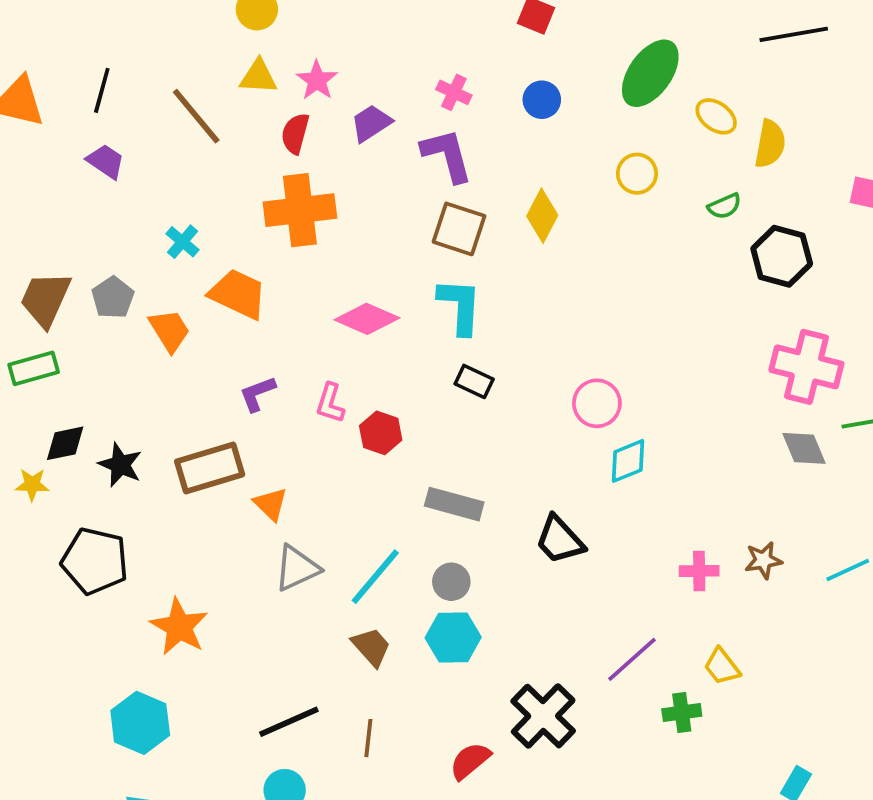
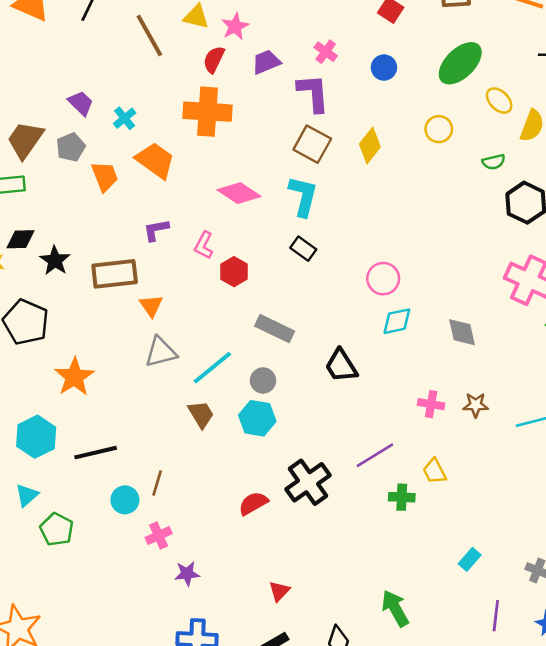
purple trapezoid: (106, 161) -> (81, 103), moved
gray diamond: (804, 448) -> (462, 332), moved
black line: (289, 722) -> (96, 453), moved
brown line: (368, 738) -> (157, 483), moved

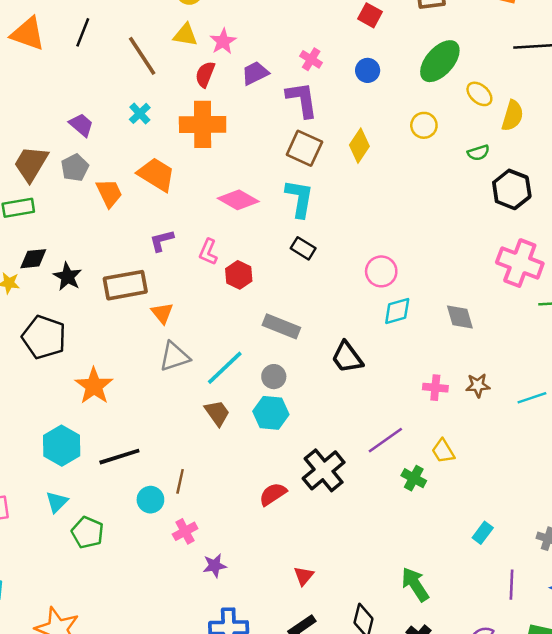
cyan cross: (125, 118) -> (140, 113), moved
green cross: (402, 497) -> (414, 478), turned 30

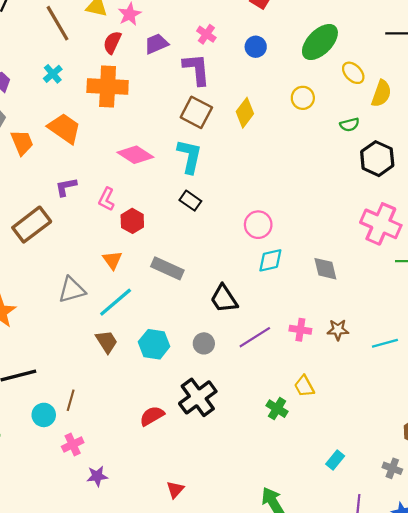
brown rectangle: (125, 285) -> (32, 225), turned -30
orange triangle: (162, 313) -> (112, 260), moved
gray circle: (274, 377) -> (204, 343), moved
purple line: (385, 440) -> (255, 337), moved

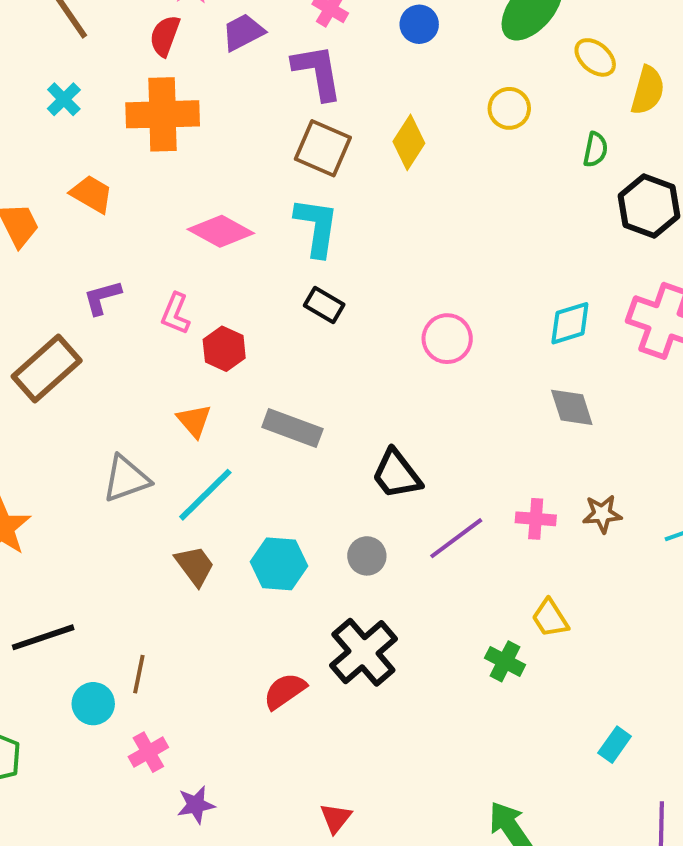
green semicircle: (350, 125) -> (595, 150), turned -60
orange trapezoid: (64, 128) -> (92, 194), size x0.7
cyan diamond: (270, 260) -> (570, 323), moved

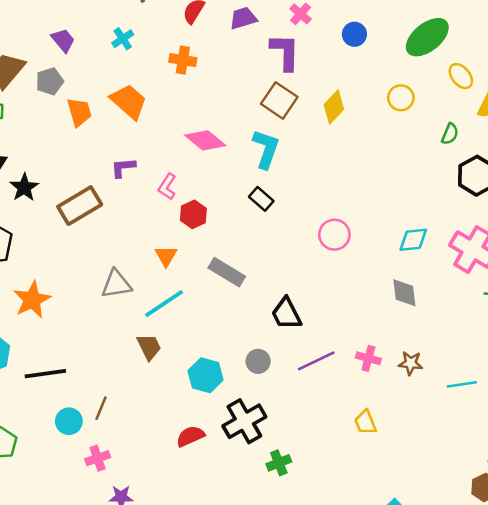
orange cross: (163, 114) -> (183, 60), size x0.6
orange trapezoid: (92, 194) -> (129, 102), size x1.4
cyan hexagon: (279, 564) -> (206, 375), moved
green cross: (505, 661) -> (279, 463), moved, turned 30

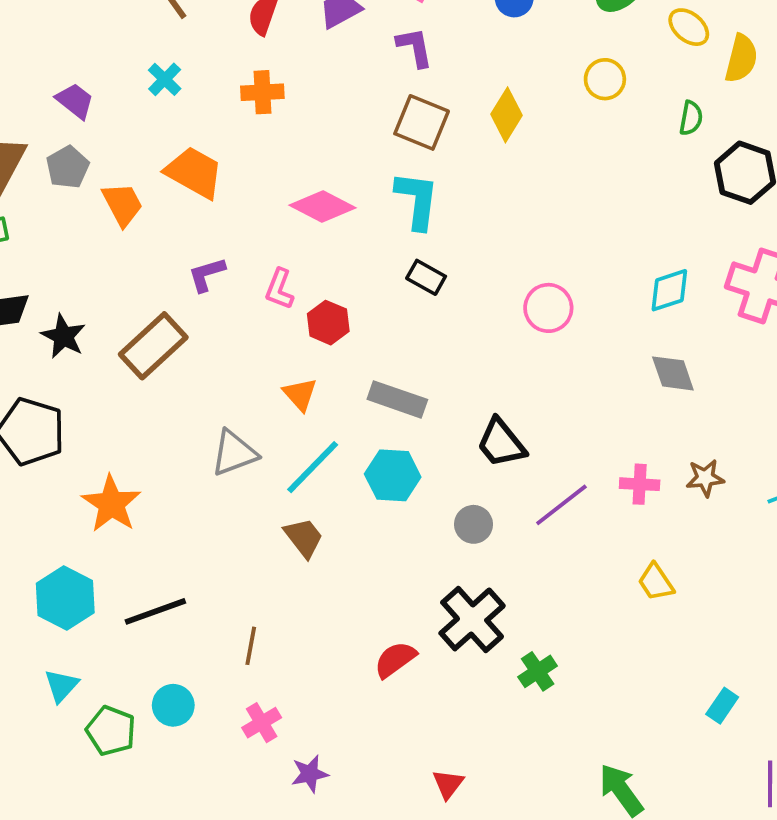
purple L-shape: (285, 52) -> (415, 47), size x0.7
cyan hexagon: (206, 375) -> (393, 475), moved
cyan circle: (69, 421) -> (173, 705), moved

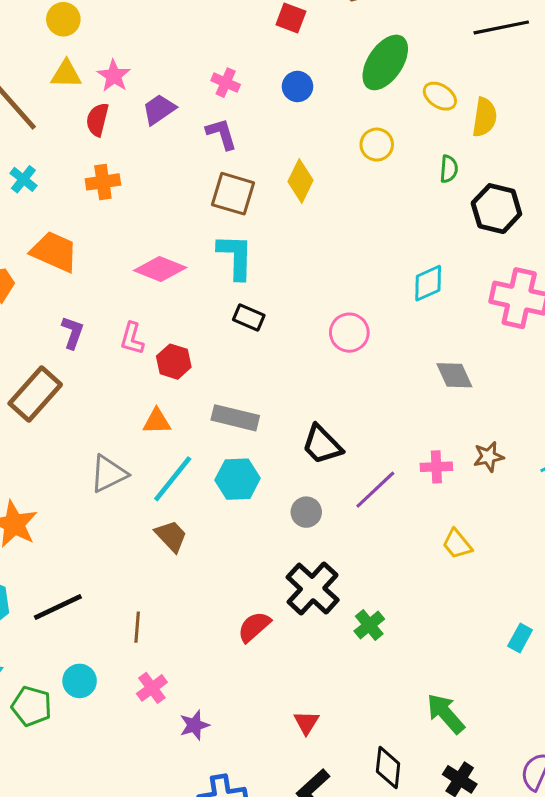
purple L-shape: (207, 274) -> (72, 333), turned 132
cyan diamond: (669, 290) -> (428, 283), moved
orange triangle: (300, 394) -> (157, 421), turned -44

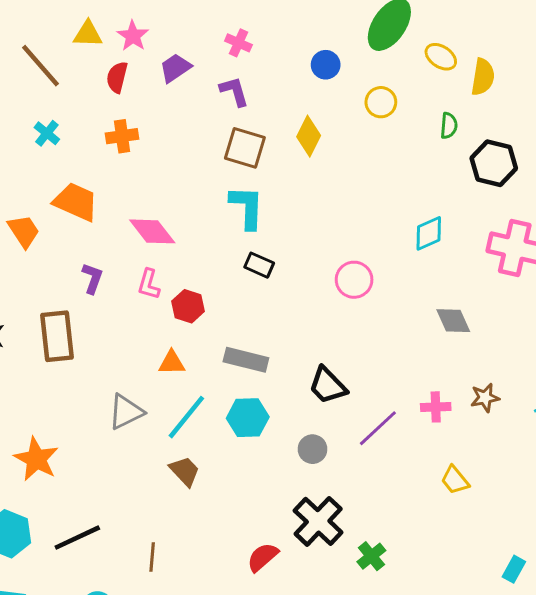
blue circle: (297, 86) -> (326, 65), moved
pink diamond: (160, 269) -> (152, 231), moved, turned 30
brown rectangle: (35, 394) -> (57, 336), turned -48

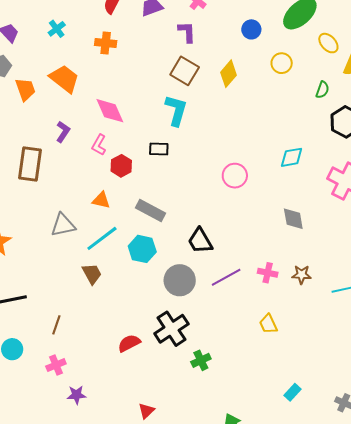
black rectangle: (259, 265) -> (159, 149), moved, turned -36
gray circle: (313, 449) -> (180, 280), size x1.6

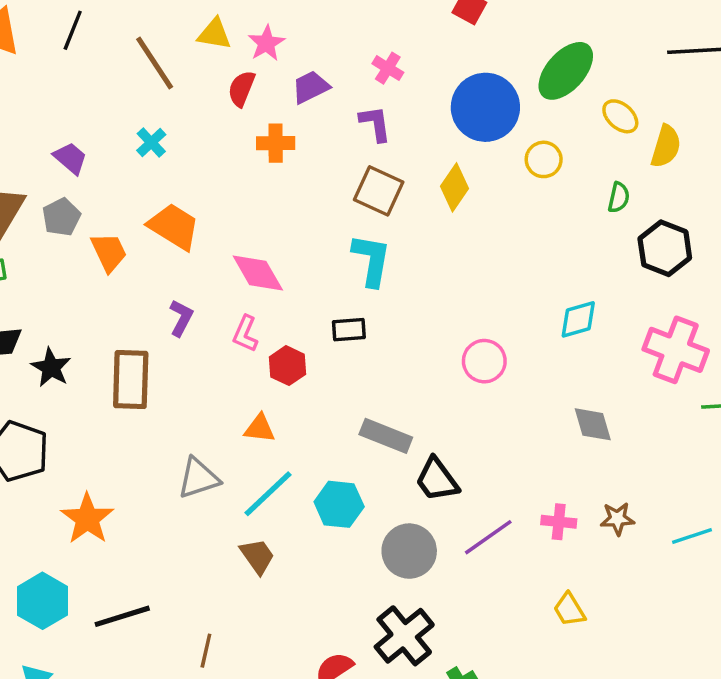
blue circle: (251, 29) -> (485, 107), size x2.0
orange cross: (106, 43) -> (276, 143), moved
gray rectangle: (151, 210) -> (386, 436), moved

